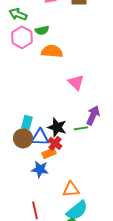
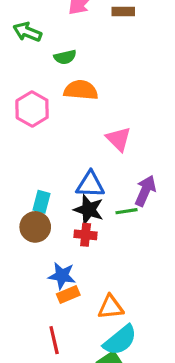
pink hexagon: (22, 37) -> (32, 109), moved
blue triangle: (40, 137) -> (90, 184), moved
red cross: (55, 143) -> (86, 235), turned -32
orange rectangle: (49, 153) -> (68, 295), moved

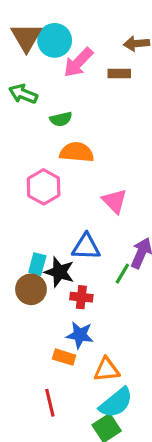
pink hexagon: (32, 109) -> (44, 187), moved
black star: (89, 210) -> (59, 272), moved
green line: (126, 211) -> (122, 274), turned -50
blue star: (62, 276) -> (80, 335), moved
orange rectangle: (68, 295) -> (64, 357), turned 40

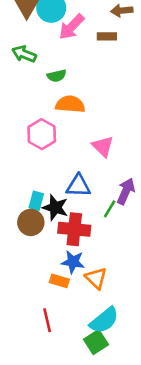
red cross: (81, 297) -> (74, 229), size x1.6
orange triangle: (107, 370) -> (96, 278), moved, turned 50

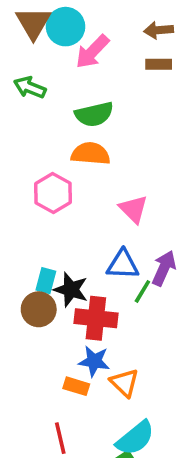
brown rectangle: (107, 36) -> (159, 64), moved
green semicircle: (57, 76) -> (94, 114), moved, size x1.5
blue triangle: (78, 186) -> (123, 265), moved

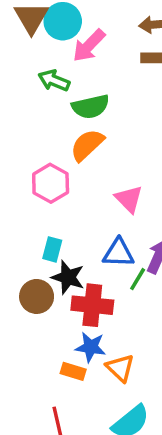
green arrow: (30, 87) -> (54, 80), moved
orange semicircle: (91, 154) -> (87, 145), turned -48
cyan rectangle: (46, 281) -> (52, 249), moved

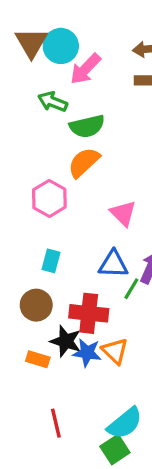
black star: (68, 277) -> (66, 341), moved
orange triangle: (120, 368) -> (115, 351), moved
orange rectangle: (73, 371) -> (38, 359), moved

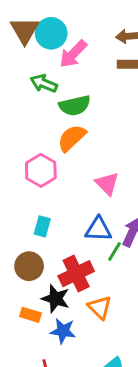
red cross: (89, 313) -> (76, 274), turned -32
blue star: (87, 353) -> (63, 331), moved

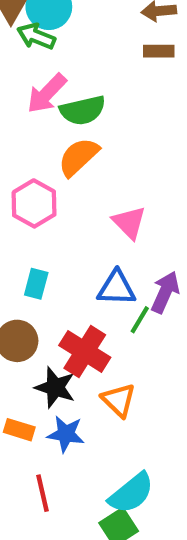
pink arrow: (73, 54) -> (47, 93), moved
green arrow: (44, 83) -> (36, 36), moved
red cross: (76, 274) -> (85, 351), turned -32
orange rectangle: (31, 315) -> (19, 430), moved

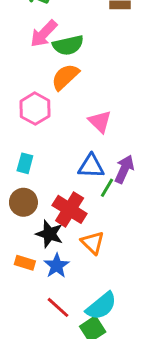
cyan rectangle: (36, 284) -> (25, 163), moved
blue star: (66, 434) -> (57, 266), turned 30
red line: (42, 493) -> (58, 307), moved, turned -35

